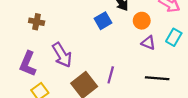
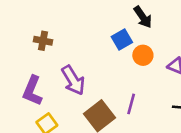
orange circle: (142, 21) -> (143, 55), moved

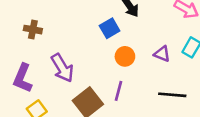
orange circle: (143, 55) -> (125, 56), moved

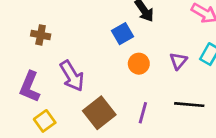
purple triangle: (162, 54) -> (178, 61), turned 48
purple line: (119, 91) -> (143, 113), moved

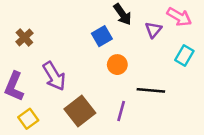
brown cross: (41, 35) -> (24, 37), turned 36
purple triangle: (178, 61) -> (153, 30), moved
black line: (189, 105) -> (151, 90), moved

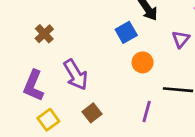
purple triangle: (153, 30) -> (181, 39), moved
brown square: (80, 111) -> (92, 113), moved, size x0.6

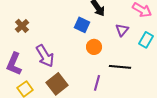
blue square: (126, 32) -> (82, 25), turned -35
brown square: (92, 113) -> (57, 84), size x1.5

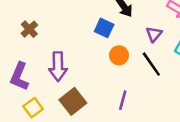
purple arrow: (45, 56) -> (58, 67), turned 30
black line: (120, 67) -> (151, 64), moved, turned 50

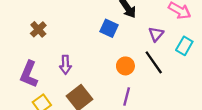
orange circle: (119, 55) -> (125, 66), moved
purple arrow: (58, 67) -> (65, 65), size x0.7

